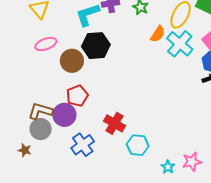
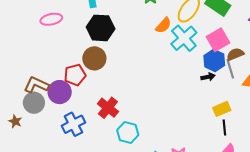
brown circle: (72, 61) -> (94, 58), moved

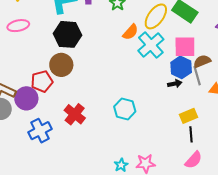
pink square: (218, 40) -> (185, 47), turned 30
cyan hexagon: (128, 133) -> (125, 109), moved

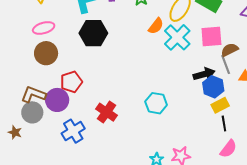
brown circle: (61, 65) -> (46, 53), moved
blue hexagon: (181, 67) -> (213, 87), moved
black arrow: (175, 84) -> (204, 74), size x1.5

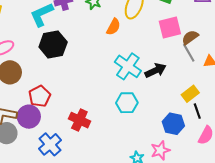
cyan cross: (177, 37) -> (128, 66), moved
black arrow: (204, 74) -> (155, 70), moved
blue hexagon: (213, 87) -> (173, 124), moved

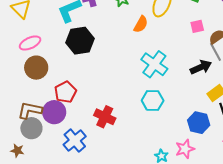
pink square: (170, 28) -> (197, 26), size x0.6
black arrow: (155, 70) -> (201, 67), moved

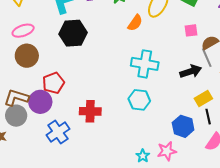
cyan cross: (154, 64) -> (145, 64), turned -32
red cross: (105, 117) -> (90, 111), turned -30

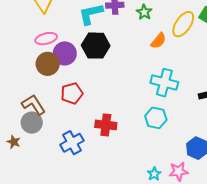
brown L-shape: (16, 98) -> (33, 105), turned 35
purple circle: (40, 102) -> (65, 53), moved

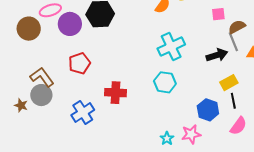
brown circle: (48, 64) -> (29, 29), moved
cyan cross: (164, 83) -> (171, 47), turned -36
brown star: (14, 142) -> (21, 105), moved

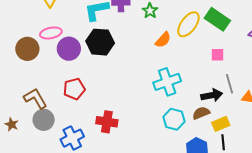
brown semicircle: (237, 27) -> (201, 113), moved
cyan hexagon: (165, 82) -> (174, 119), moved
gray circle: (41, 95) -> (44, 120), moved

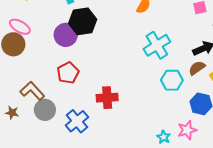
pink ellipse: (51, 33) -> (20, 27), moved, turned 55
purple circle: (69, 49) -> (66, 35), moved
brown star: (12, 124) -> (12, 113), moved

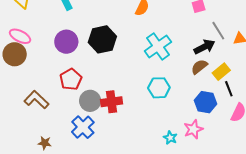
black hexagon: (83, 21) -> (102, 39), moved
cyan hexagon: (172, 80) -> (159, 88), moved
gray circle: (45, 110) -> (90, 101), moved
brown star: (12, 113) -> (45, 143), moved

